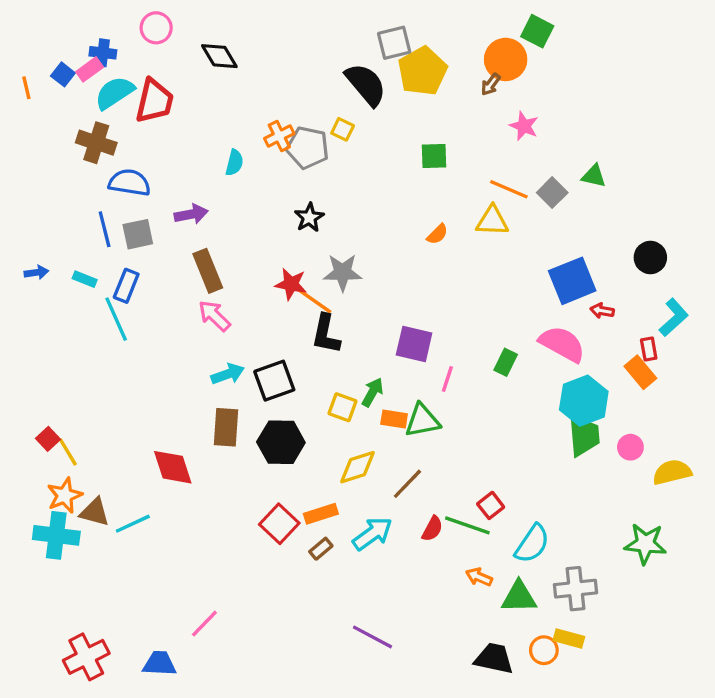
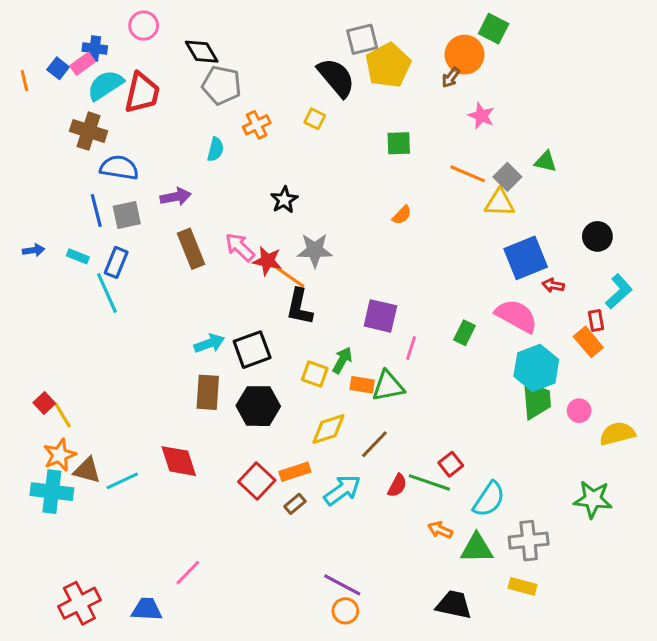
gray pentagon: (308, 148) -> (222, 85), moved
yellow triangle: (492, 221) -> (500, 203), moved
pink arrow: (214, 316) -> (240, 247), moved
red diamond: (173, 467) -> (179, 461), moved
orange circle: (544, 650) -> (345, 611), moved

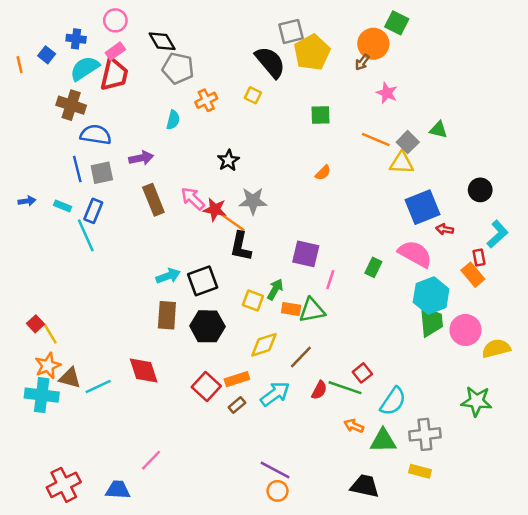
pink rectangle: (82, 64) -> (115, 51), moved
pink circle: (579, 411) -> (465, 330), size x1.6

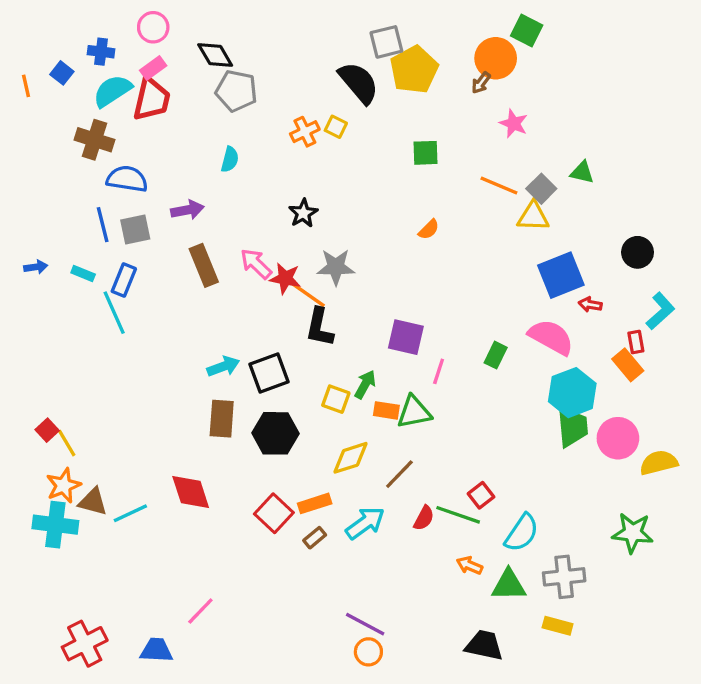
orange cross: (206, 100) -> (305, 132), moved

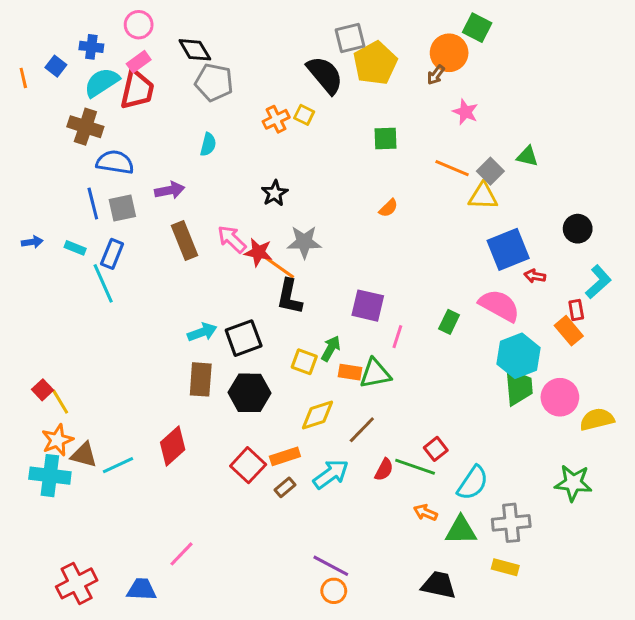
red diamond: (191, 492) -> (173, 446), turned 66

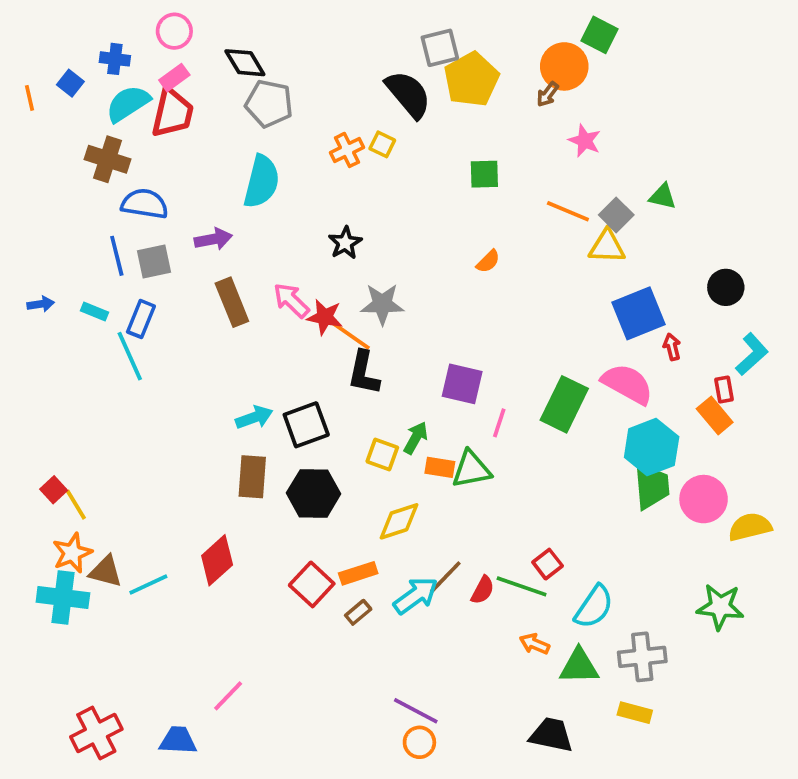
cyan semicircle: (208, 144) -> (262, 182), size x1.8
red arrow: (535, 276) -> (672, 347), turned 66
green rectangle: (449, 322) -> (564, 404), size x1.8
brown line: (362, 430) -> (445, 577), moved

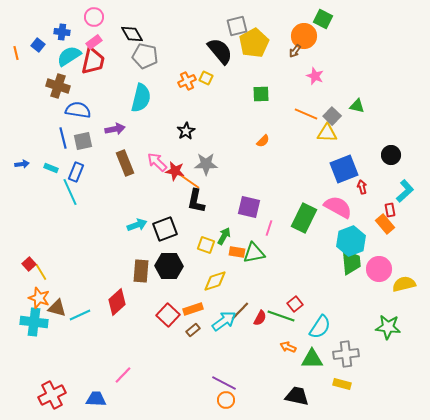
brown rectangle: (252, 477) -> (141, 271), moved
orange star: (72, 553) -> (39, 298), turned -30

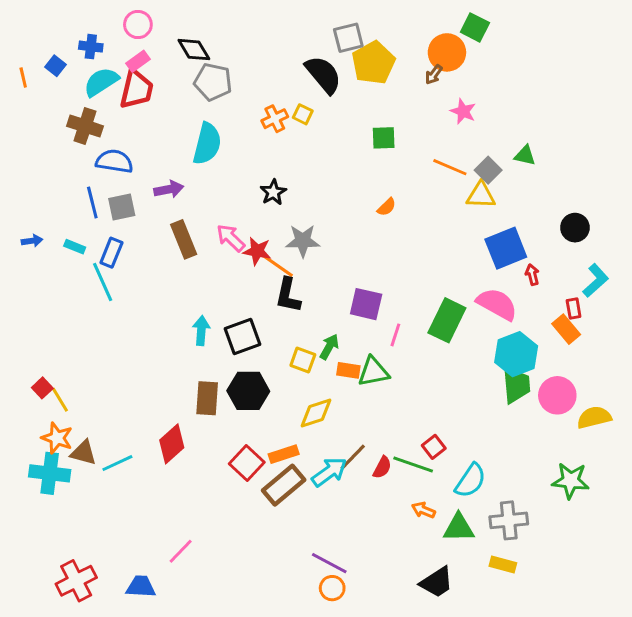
cyan arrow: (137, 225) -> (201, 331), turned -66
brown rectangle: (193, 330) -> (284, 485), size x2.0
black trapezoid: (297, 396) -> (437, 582), turned 135

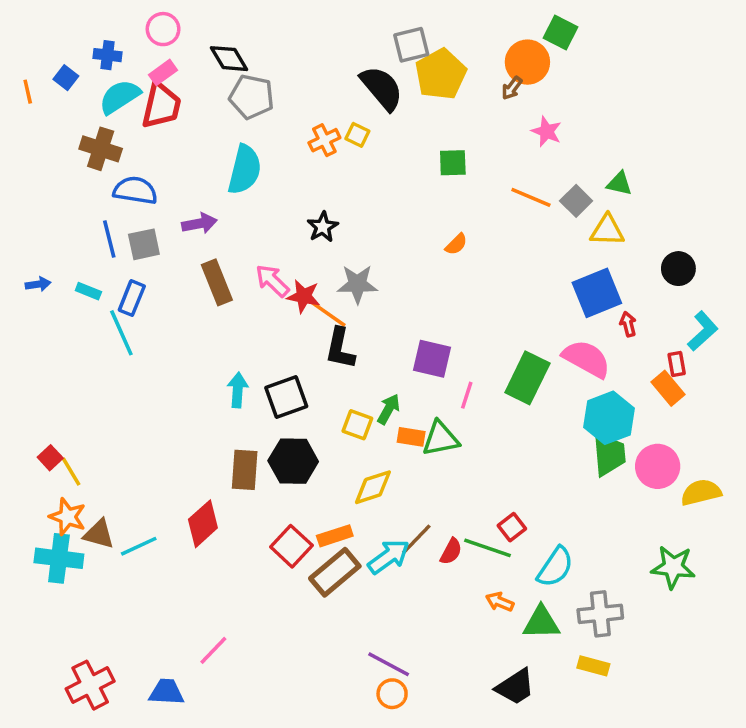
yellow triangle: (481, 195) -> (607, 230), moved

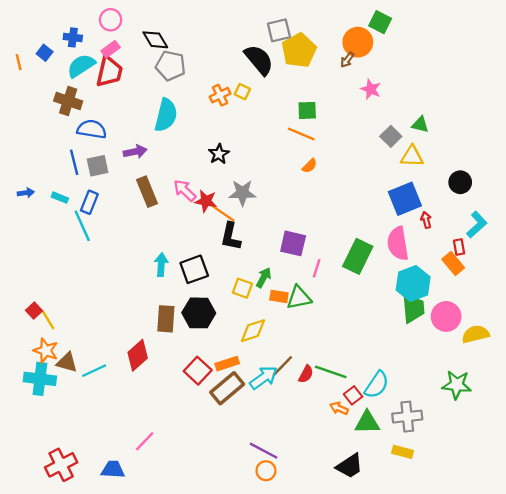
orange line: (531, 197) -> (301, 134), moved
pink semicircle: (586, 359) -> (398, 243), turned -128
red square: (512, 527) -> (353, 395), moved

